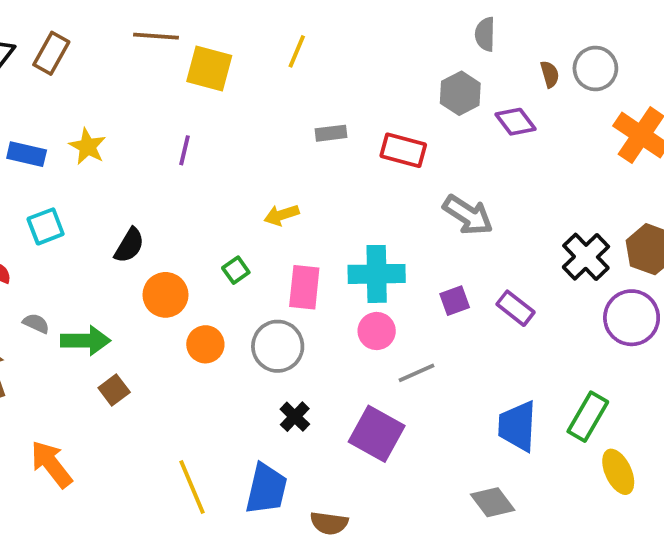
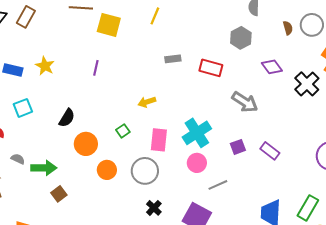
purple diamond: (516, 122) -> (272, 67), moved
black cross: (586, 257) -> (307, 84), moved
cyan cross: (377, 274) -> (197, 133), turned -32

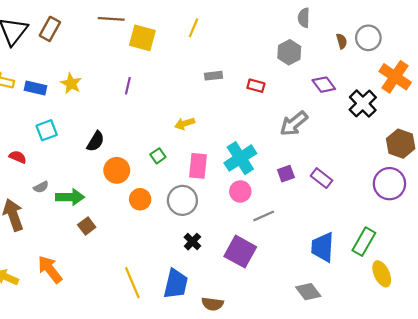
red rectangle: (211, 68) -> (256, 86), size x0.7
gray arrow: (245, 102) -> (294, 124), turned 108
gray semicircle: (18, 159) -> (41, 187), turned 128

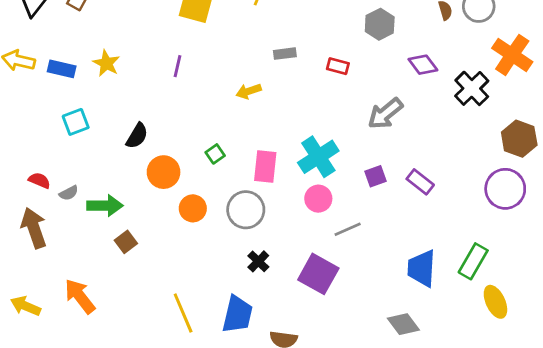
yellow arrow: (185, 124) -> (249, 91), moved
red semicircle: (18, 157) -> (39, 180), moved

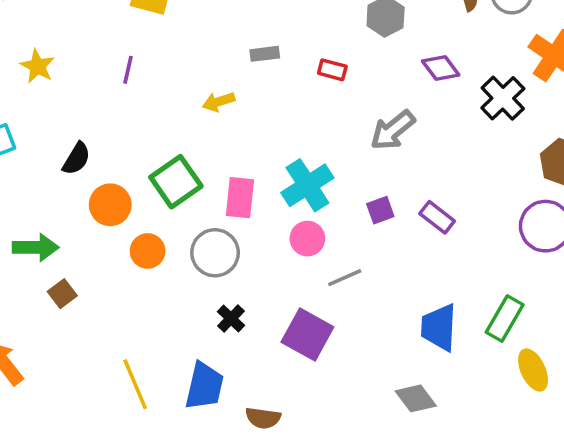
green square: (215, 154) -> (176, 182), size x2.0

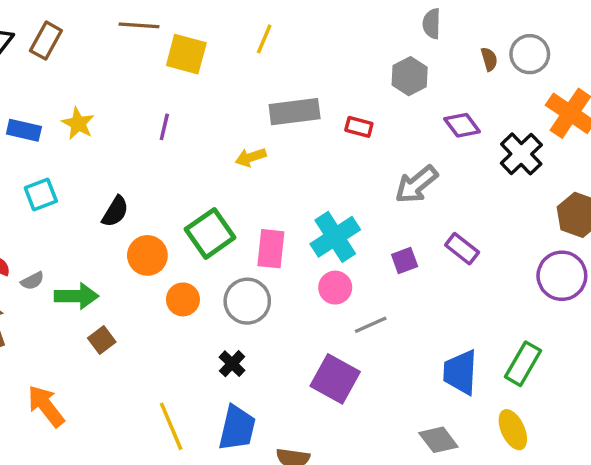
gray rectangle: (265, 54) -> (295, 112), size x1.8
purple rectangle: (437, 217) -> (462, 249), moved
black cross: (231, 318) -> (232, 364), moved
yellow ellipse: (533, 370) -> (513, 430), moved

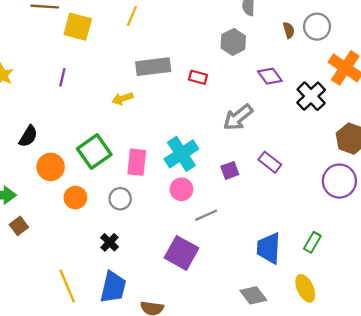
gray circle: (247, 301) -> (120, 199), size x0.7
green rectangle: (523, 364) -> (312, 242), size x0.7

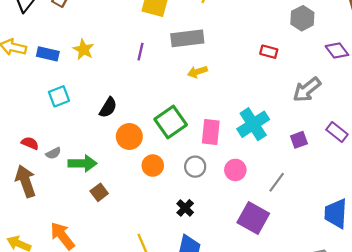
gray rectangle: (153, 67) -> (187, 38), moved
pink circle: (181, 189) -> (235, 170), moved
gray line: (206, 215) -> (277, 182), turned -30

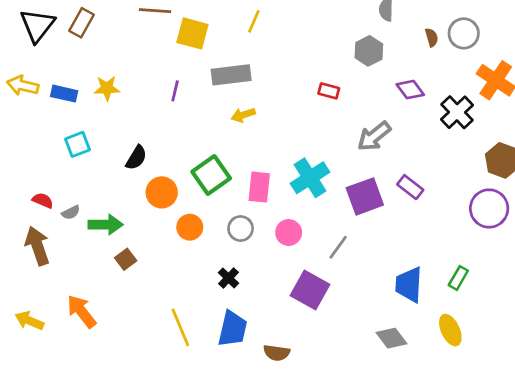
yellow star: (84, 49) -> (107, 88), turned -30
purple square: (299, 140) -> (365, 196), size x1.8

